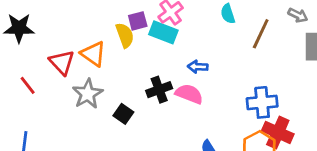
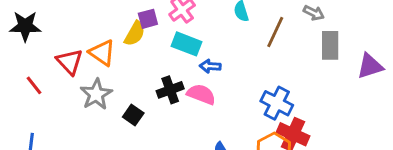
cyan rectangle: (163, 32) -> (186, 44), moved
yellow semicircle: (125, 35) -> (135, 34), turned 50
blue cross: (262, 102) -> (277, 103), turned 32

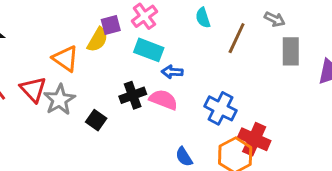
red triangle: (70, 62) -> (33, 89), moved
blue cross: (277, 103) -> (221, 108), moved

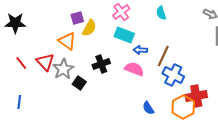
purple square: (111, 25) -> (77, 18), moved
brown line: (237, 38) -> (163, 56), moved
black cross: (133, 95) -> (101, 64), moved
black square: (96, 120) -> (79, 83), moved
red cross: (254, 139) -> (196, 96), turned -35

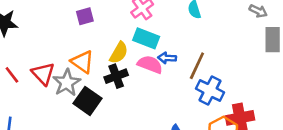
yellow semicircle: (89, 28) -> (119, 53), moved
orange triangle: (67, 41) -> (82, 62), moved
pink semicircle: (134, 69) -> (150, 64), moved
black square: (79, 83) -> (87, 101), size x1.5

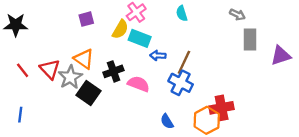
yellow semicircle: (119, 53) -> (120, 29), moved
pink semicircle: (150, 64) -> (139, 84), moved
blue cross: (210, 91) -> (181, 83), moved

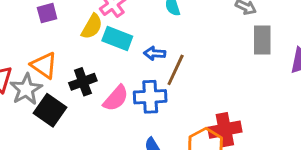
blue arrow: (158, 56) -> (155, 53), moved
blue cross: (181, 83) -> (150, 97), moved, turned -30
pink semicircle: (139, 84) -> (116, 98), turned 110

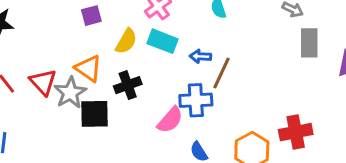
yellow semicircle: (92, 27) -> (126, 41), moved
pink semicircle: (116, 98) -> (170, 120), moved
black square: (50, 110) -> (94, 114), turned -36
red cross: (225, 130) -> (296, 132), moved

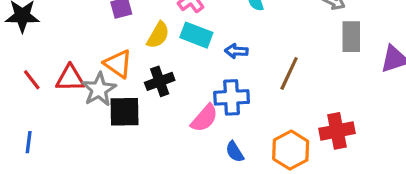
brown line: (222, 73) -> (289, 73), moved
red triangle: (43, 82) -> (70, 78), turned -48

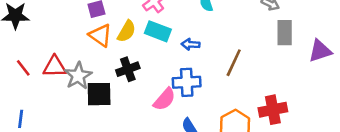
orange triangle: (118, 64) -> (100, 35), moved

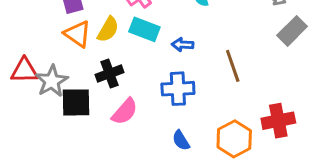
gray rectangle: (285, 33) -> (292, 31), turned 45
brown line: (234, 63) -> (233, 66), turned -44
pink semicircle: (164, 99) -> (125, 112), moved

